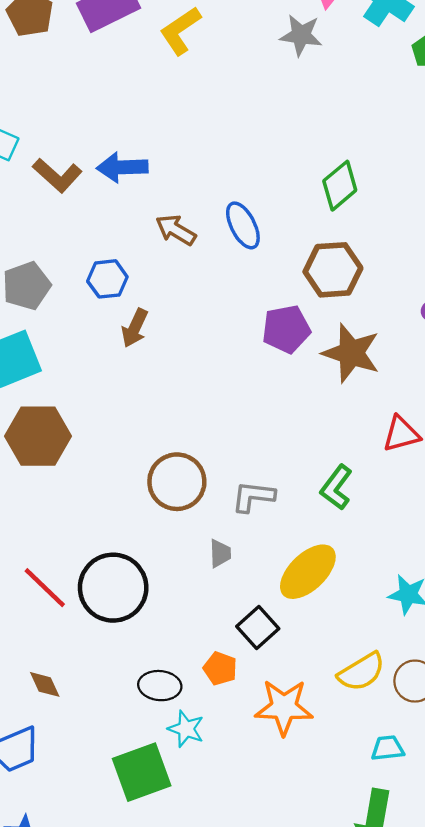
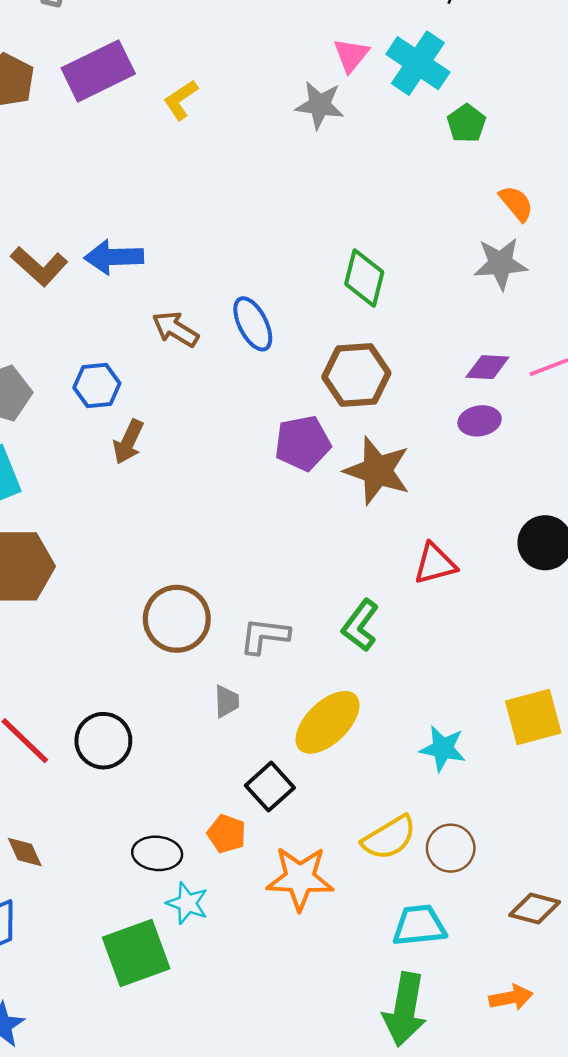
yellow L-shape: (180, 31) -> (181, 100), size x0.7
green diamond: (340, 186) -> (364, 278), turned -36
black circle: (113, 588) -> (103, 741), size x0.7
cyan trapezoid: (388, 748) -> (419, 925), size x1.4

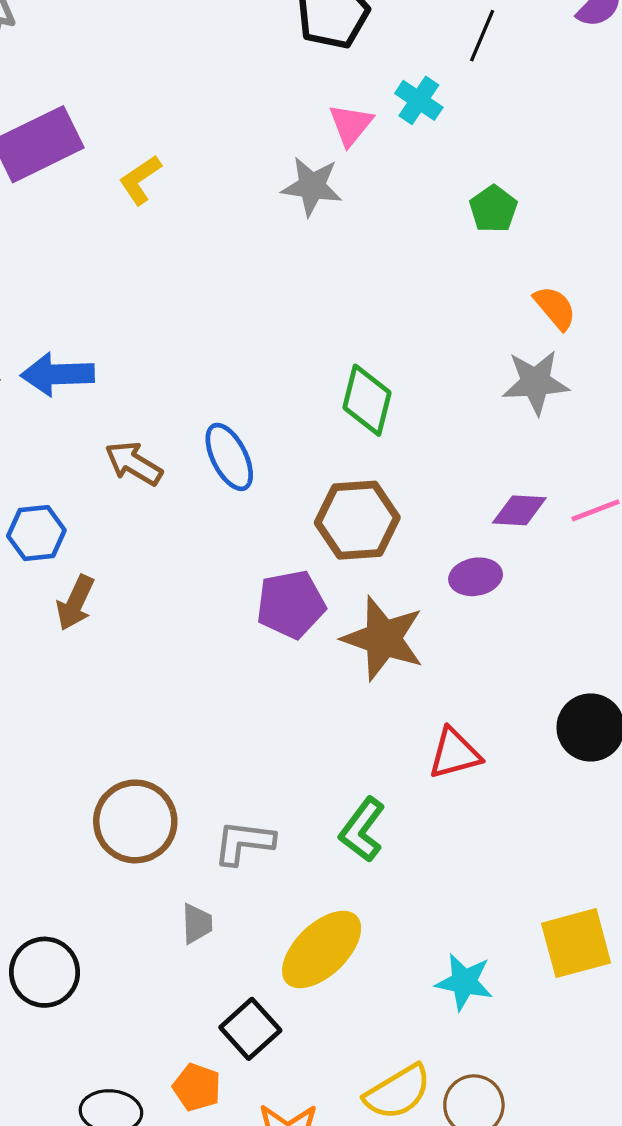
cyan cross: (418, 63) -> (419, 100), moved, size x0.6
purple ellipse: (480, 421) -> (476, 577), moved

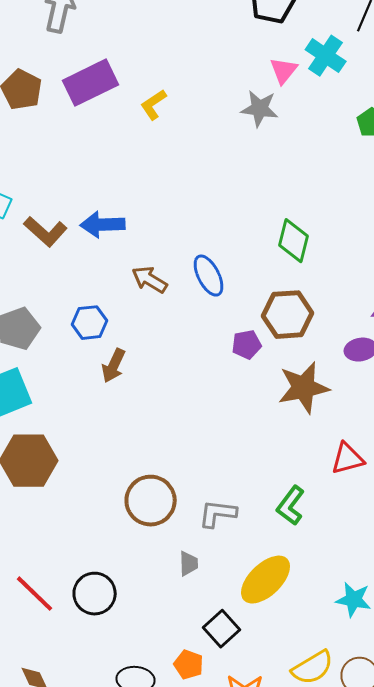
cyan cross: (419, 100) -> (326, 56), size x1.4
purple pentagon: (291, 604) -> (247, 345), moved, size x0.7
brown star: (383, 638) -> (304, 388), turned -30

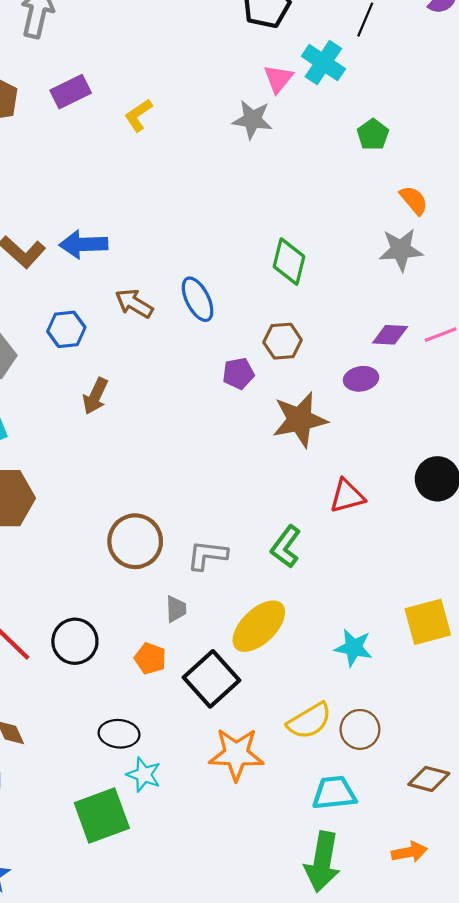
purple rectangle: (91, 83) -> (71, 92), size x0.7
brown hexagon: (288, 315) -> (283, 341), size x0.7
blue hexagon: (90, 323) -> (66, 329), moved
black square: (222, 629) -> (212, 679), size x1.4
orange pentagon: (189, 665) -> (150, 658), moved

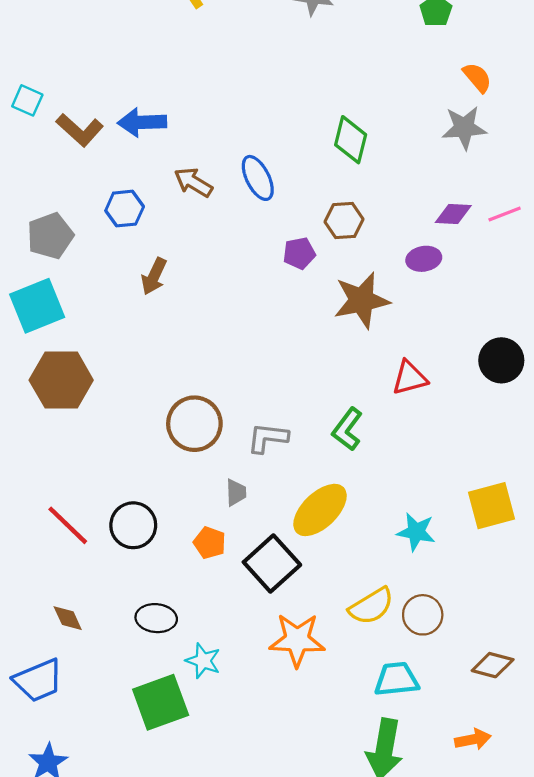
black ellipse: (119, 734) -> (156, 618), moved

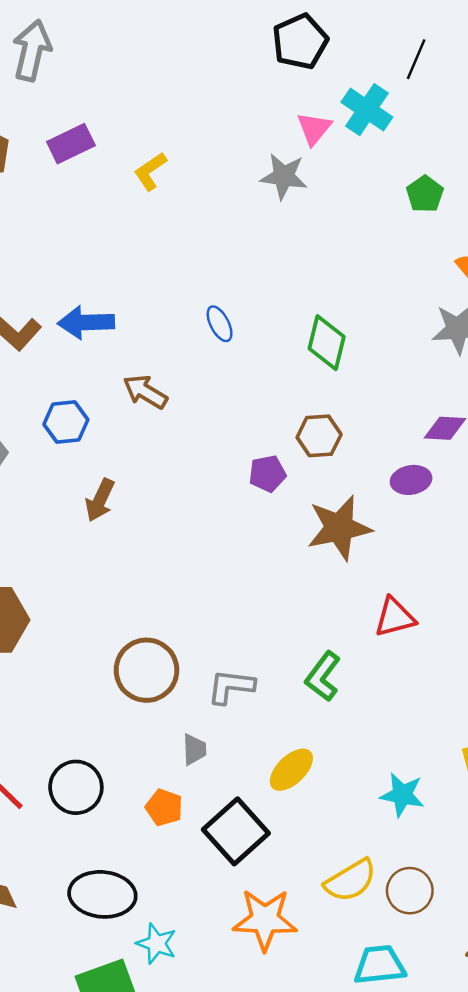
blue ellipse: (258, 178) -> (220, 324), moved, size x0.7
yellow ellipse: (320, 510) -> (291, 770), size x0.7
black ellipse: (156, 618) -> (102, 894), size x1.4

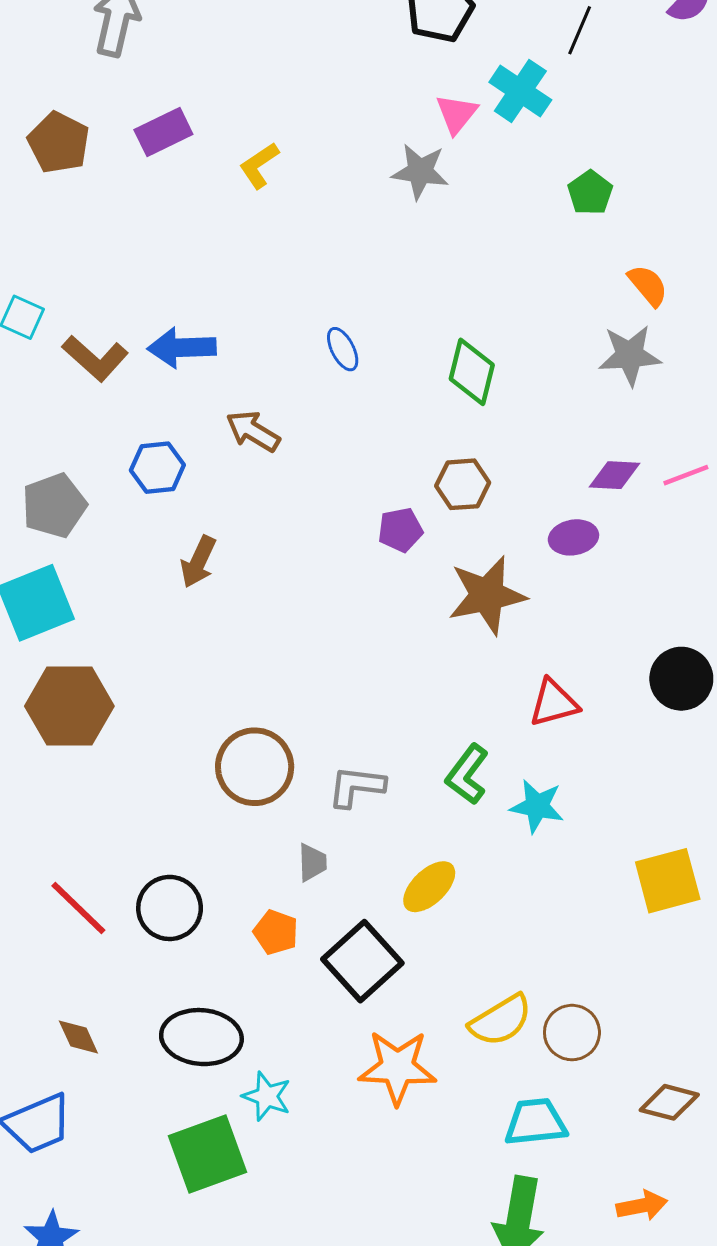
cyan star: (402, 795) -> (537, 806), moved

